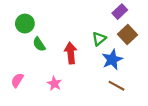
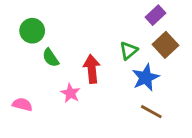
pink semicircle: (17, 80) -> (22, 104), turned 72
pink star: (54, 84) -> (70, 93), moved

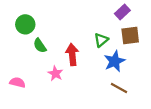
brown square: (165, 45) -> (130, 36), turned 36

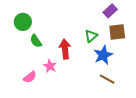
pink semicircle: (17, 82) -> (30, 77), moved, turned 128

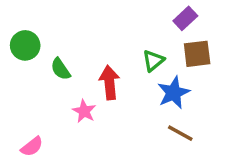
green circle: (23, 22) -> (25, 45), moved
pink semicircle: (30, 77) -> (32, 147), moved

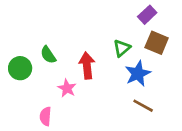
green circle: (25, 45) -> (20, 68), moved
brown square: (197, 54) -> (157, 43), turned 30
pink semicircle: (32, 147) -> (45, 116), moved, turned 132

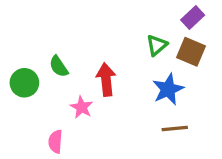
purple rectangle: (147, 15) -> (193, 17), moved
green triangle: (122, 48) -> (157, 45), moved
brown line: (143, 106) -> (175, 128), turned -35

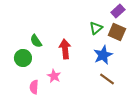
green circle: (24, 83) -> (23, 58), moved
pink star: (82, 107) -> (54, 76), moved
brown line: (175, 128) -> (107, 79), turned 42

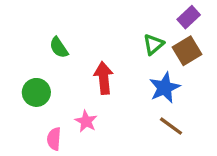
brown square: (117, 32) -> (187, 51), turned 36
green semicircle: (36, 41) -> (59, 48), moved

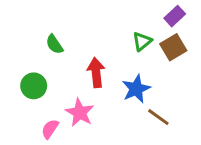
blue star: (165, 88) -> (136, 89), moved
pink star: (86, 121) -> (80, 113), size x1.4
pink semicircle: (54, 139) -> (50, 129), turned 30

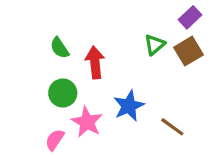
red arrow: (96, 72) -> (95, 62), moved
green circle: (34, 86) -> (63, 93), moved
blue star: (136, 89) -> (129, 106), moved

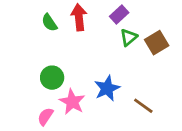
purple rectangle: (190, 17) -> (119, 15), moved
green semicircle: (60, 48) -> (49, 23), moved
red arrow: (95, 62) -> (79, 17), moved

